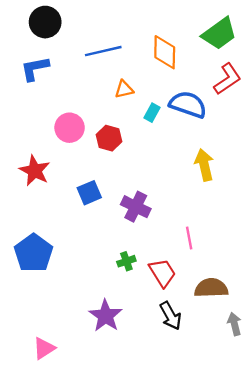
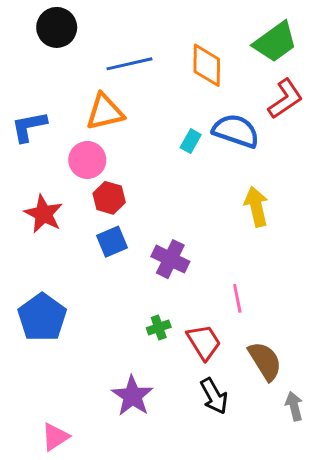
blue L-shape: (35, 68) -> (29, 126), moved
orange triangle: (124, 89) -> (105, 112), moved, size x1.6
red hexagon: (109, 138) -> (109, 198), moved
brown semicircle: (211, 288) -> (265, 361), turned 60

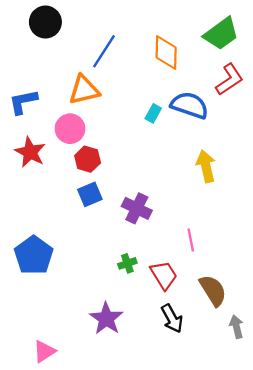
blue line: (130, 64) -> (104, 51), turned -44
red star: (44, 214) -> (30, 152), moved

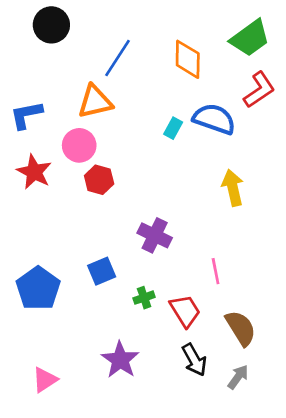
blue square: (90, 194) -> (102, 271), moved
gray arrow: (236, 327) -> (238, 377), moved, turned 50
pink triangle: (44, 351) -> (45, 380), moved

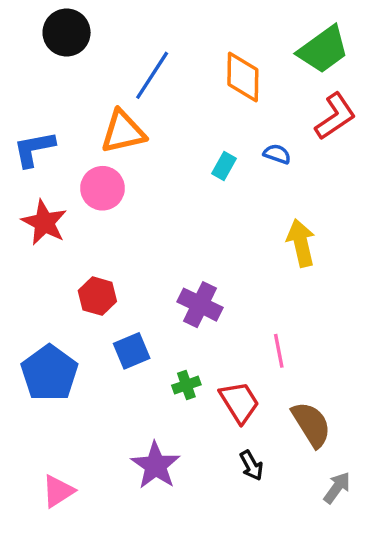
blue semicircle: (214, 119) -> (277, 154), size x0.5
red hexagon: (99, 180) -> (97, 296), moved
black arrow: (194, 360) -> (251, 465), size x0.7
gray arrow: (238, 377) -> (337, 488), moved

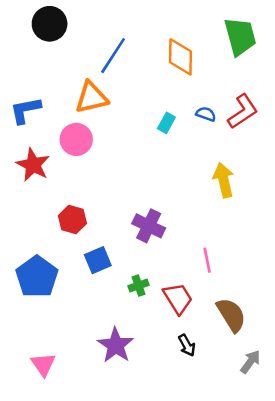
green trapezoid: (323, 50) -> (240, 36), turned -69
red L-shape: (335, 116) -> (243, 111), moved
pink triangle: (58, 491) -> (43, 364), turned -32

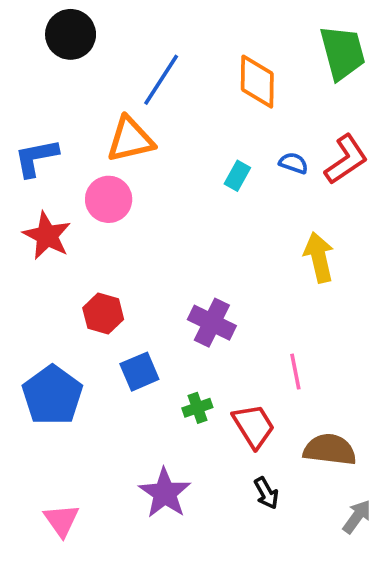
brown semicircle: (231, 315) -> (330, 450), turned -51

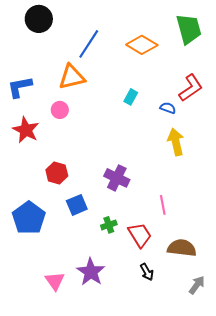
orange diamond: (257, 82) -> (142, 45), turned -60
blue semicircle: (294, 163) -> (168, 108), moved
pink circle: (109, 199) -> (60, 110), size x0.7
pink triangle: (61, 520) -> (55, 281), moved

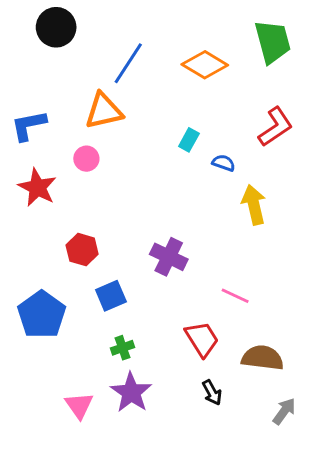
blue semicircle: (168, 108) -> (224, 163), moved
pink line: (163, 205) -> (235, 296), turned -54
green cross: (109, 225) -> (122, 348), moved

